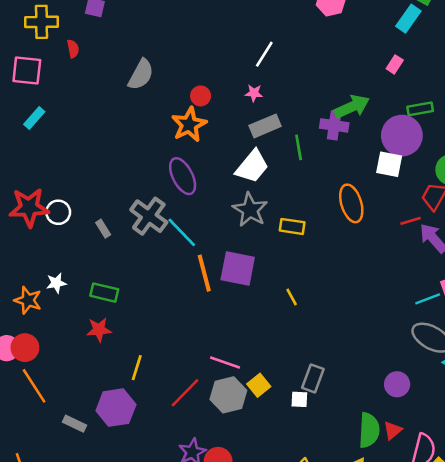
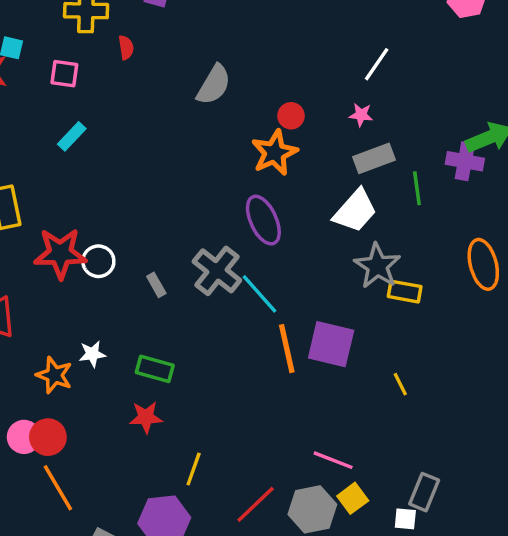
pink square: (27, 70) -> (64, 74), size x0.7
gray star: (250, 210) -> (377, 266), moved
pink line: (225, 363) -> (333, 460), moved

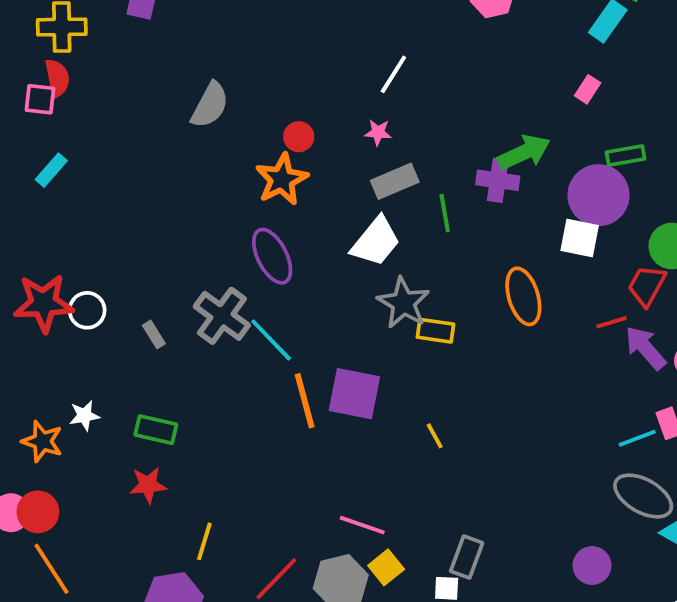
red semicircle: (126, 47) -> (57, 78), moved, size x1.4

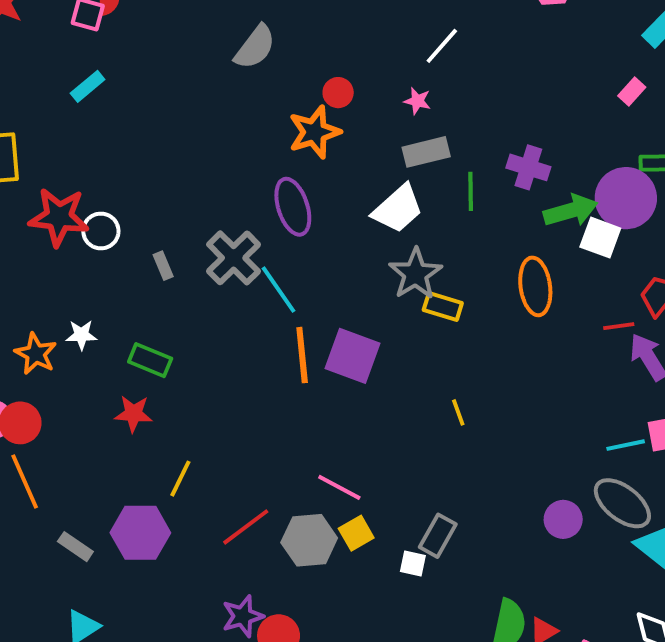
green arrow: (524, 152) -> (571, 211), moved
yellow line: (435, 436) -> (458, 412), moved
purple circle: (592, 565) -> (563, 519), moved

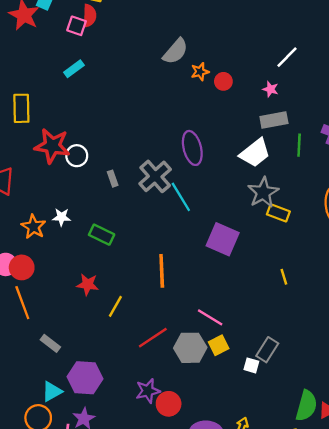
orange star: (314, 132) -> (200, 72), moved, size x0.6
orange line: (302, 355) -> (162, 271), moved
red star: (133, 414) -> (88, 284), moved
purple hexagon: (140, 533) -> (85, 378), moved

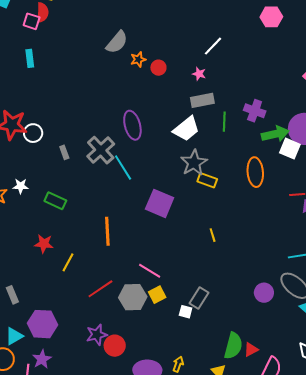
cyan rectangle: (74, 69) -> (30, 58), turned -60
gray rectangle: (50, 343) -> (12, 295), turned 30

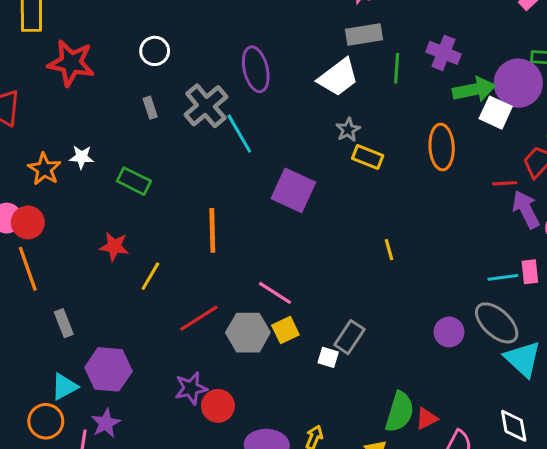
white circle: (33, 133) -> (155, 51), moved
gray star: (194, 163) -> (348, 130), size x0.6
yellow line: (213, 235) -> (389, 250), moved

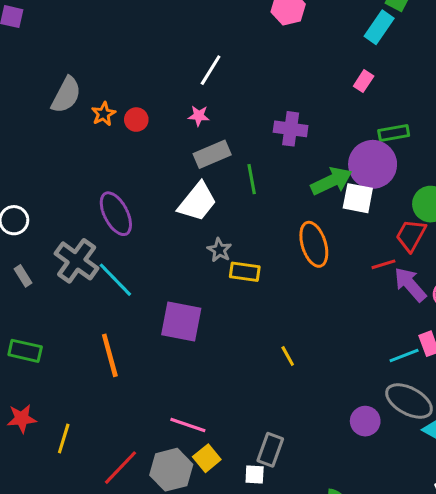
purple cross: (443, 53) -> (291, 129), moved
orange line: (212, 230) -> (110, 355), moved

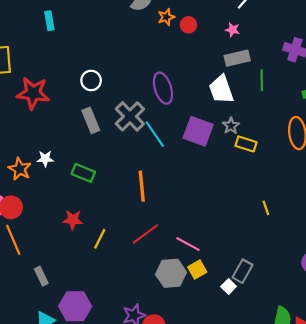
white trapezoid: (197, 202) -> (221, 90), turned 112
gray rectangle: (23, 276) -> (91, 120), size x1.6
purple square: (181, 322) -> (198, 131), moved
red line: (120, 468) -> (145, 234), moved
white square: (255, 474) -> (229, 287), turned 32

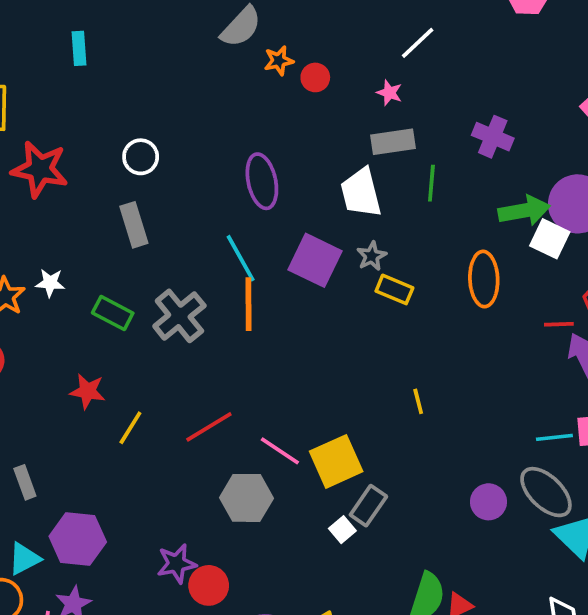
gray cross: (130, 116) -> (179, 316), moved
orange line: (142, 186) -> (248, 304), moved
yellow square: (197, 269) -> (336, 461), moved, size x1.6

